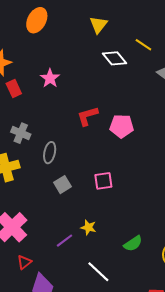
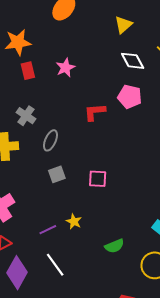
pink pentagon: (122, 126) -> (130, 97), moved
white line: (98, 272) -> (55, 265), moved

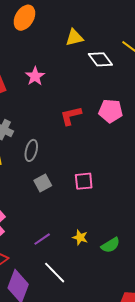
yellow triangle: (123, 25) -> (74, 37), moved, turned 36
pink pentagon: (130, 97) -> (111, 111), moved
yellow star: (74, 221) -> (80, 237), moved

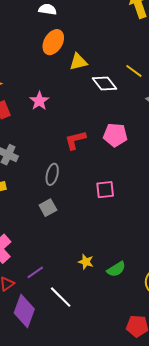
orange ellipse: (24, 18) -> (53, 42), moved
gray ellipse: (31, 150) -> (52, 174), moved
pink square: (84, 181) -> (105, 190), moved
purple line: (42, 239) -> (35, 272), moved

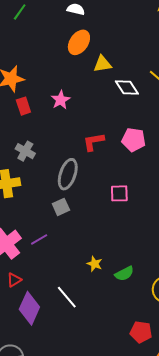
gray ellipse: (52, 174) -> (68, 174), size x1.4
purple line: (35, 272) -> (39, 239), moved

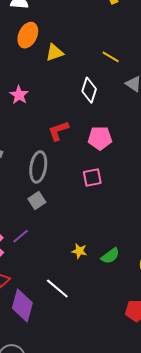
white diamond: (127, 88) -> (89, 90), moved, turned 60
pink pentagon: (134, 140) -> (100, 138), moved

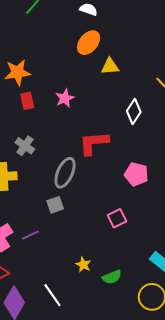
red L-shape: (58, 131) -> (94, 143), size x1.4
pink pentagon: (100, 138) -> (136, 174), moved
pink square: (92, 178) -> (117, 218), moved, turned -30

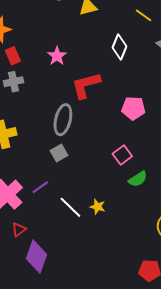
pink star: (65, 98) -> (57, 56), moved
gray cross: (25, 146) -> (13, 82), moved, turned -36
green semicircle: (112, 277) -> (138, 179), moved
white line: (52, 295) -> (70, 207), moved

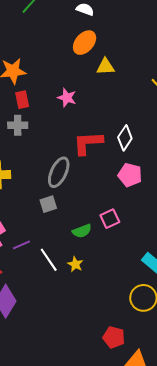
white diamond: (120, 47) -> (125, 138), moved
pink star: (57, 56) -> (67, 98), moved, turned -30
green semicircle: (138, 179) -> (82, 231), moved
purple line: (40, 187) -> (21, 245), moved

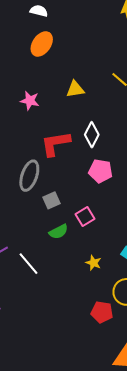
yellow triangle: (105, 67) -> (75, 89), moved
gray square: (48, 204) -> (52, 200), moved
yellow star: (75, 264) -> (93, 263), moved
red pentagon: (114, 337) -> (102, 312), moved

